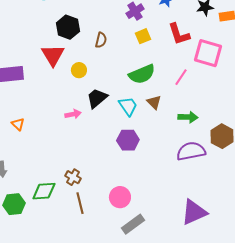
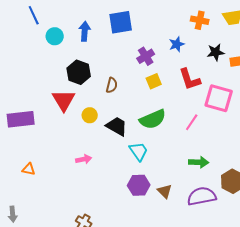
black trapezoid: (97, 98) -> (117, 126), moved, turned 70
brown triangle: (154, 102) -> (165, 191), moved
orange triangle: (18, 124) -> (29, 169), turned -32

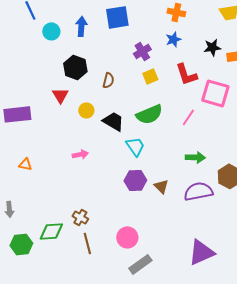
orange cross: (200, 20) -> (176, 12), moved
red triangle: (64, 100) -> (60, 95), size x0.7

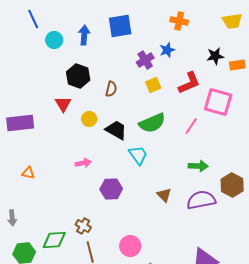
blue star: (173, 39) -> (167, 50), moved
red L-shape: (186, 74) -> (189, 83), turned -95
purple hexagon: (135, 180) -> (111, 189), moved

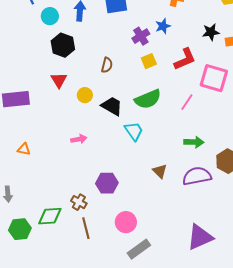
black hexagon: (78, 76) -> (63, 45), moved
purple hexagon: (111, 189) -> (107, 183), moved

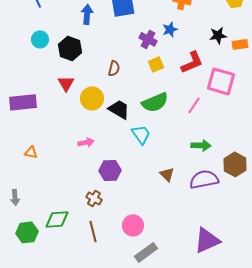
cyan circle: (50, 16) -> (40, 39), moved
purple cross: (141, 36) -> (148, 39), turned -30
yellow circle: (85, 95) -> (92, 98), size x1.5
purple hexagon: (107, 183) -> (110, 170), moved
brown cross: (79, 202) -> (94, 198), moved

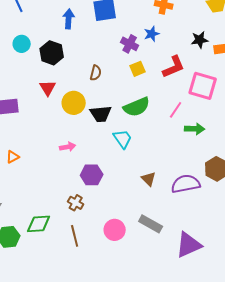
black trapezoid: (119, 109) -> (101, 114), turned 145
green arrow: (201, 145) -> (195, 129), moved
orange triangle: (31, 152) -> (13, 157), turned -40
gray rectangle: (146, 252) -> (151, 224), moved, turned 65

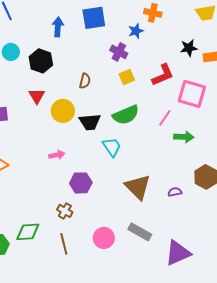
blue star: (152, 34) -> (136, 31), moved
brown triangle: (149, 179) -> (138, 187), size x1.8
purple semicircle: (186, 184) -> (175, 192), size x0.5

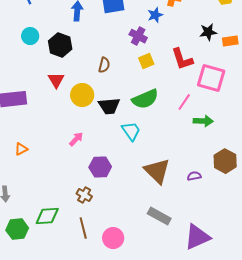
red L-shape: (163, 75) -> (182, 59), turned 95
pink arrow: (57, 155) -> (76, 139), turned -35
pink circle: (104, 238) -> (113, 238), moved

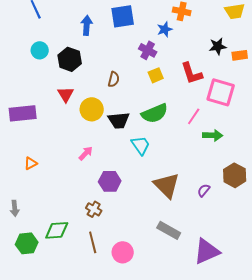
purple semicircle: (194, 176) -> (204, 190), turned -40

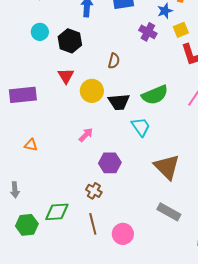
yellow square: (156, 75) -> (181, 30), moved
orange triangle: (31, 163) -> (31, 145), turned 40

